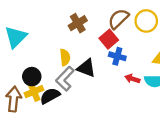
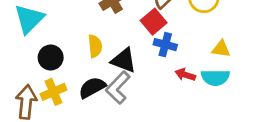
black circle: (32, 77) -> (51, 58), moved
gray L-shape: (65, 79) -> (118, 88), moved
black semicircle: (50, 96) -> (92, 88), moved

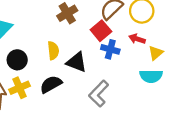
yellow triangle: (221, 49) -> (156, 53), turned -49
red arrow: (185, 75) -> (137, 39), moved
gray L-shape: (118, 88) -> (99, 94), moved

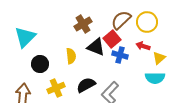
black triangle: (77, 62) -> (96, 47), moved
black semicircle: (51, 84) -> (86, 85), moved
yellow cross: (19, 88) -> (56, 88), moved

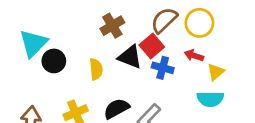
black circle: (40, 64) -> (54, 61), moved

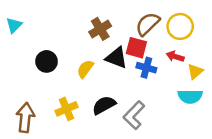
cyan triangle: (33, 43) -> (14, 25), moved, size x0.6
red square: (152, 46) -> (136, 48), turned -35
yellow semicircle: (96, 69) -> (85, 69), turned -138

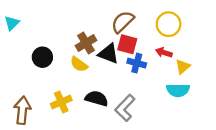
brown semicircle: (148, 24) -> (123, 22), moved
brown cross: (100, 29) -> (86, 43), moved
yellow semicircle: (85, 69) -> (79, 64), turned -90
black semicircle: (104, 105) -> (97, 98), turned 45

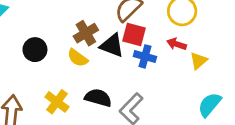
cyan semicircle: (178, 90) -> (210, 105), moved, turned 130
yellow cross: (61, 102) -> (57, 102), turned -30

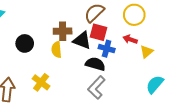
brown cross: (86, 33) -> (63, 31), turned 30
yellow semicircle: (78, 58) -> (56, 50), turned 49
black semicircle: (98, 98) -> (95, 64), moved

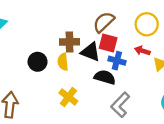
black circle: (25, 43) -> (38, 62), moved
yellow cross: (41, 82) -> (68, 97), moved
gray L-shape: (96, 87) -> (120, 105), moved

